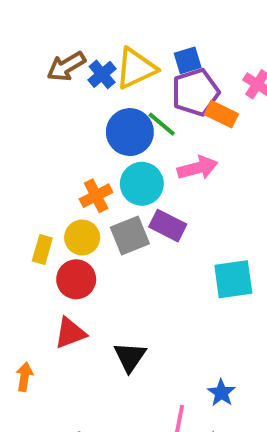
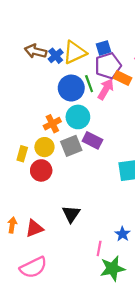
brown arrow: (66, 66) -> (36, 51), turned 45
green line: (162, 124) -> (89, 84), turned 30
pink arrow: (198, 168) -> (106, 89), moved, turned -45
red triangle: (70, 333) -> (34, 228), moved

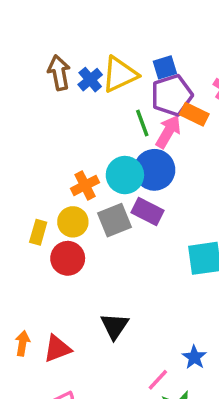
brown arrow: (36, 51) -> (59, 73), turned 65
blue circle: (71, 88) -> (154, 170), moved
pink line: (99, 248) -> (158, 380), turned 32

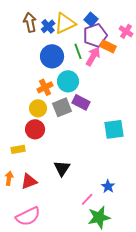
blue square: (165, 67) -> (91, 19), turned -32
blue circle: (154, 170) -> (52, 56), moved
yellow rectangle: (38, 232) -> (18, 149), moved, turned 64

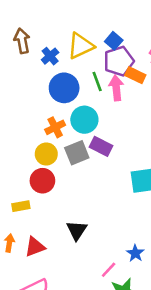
brown arrow: (30, 22) -> (22, 41), moved
blue cross: (48, 26) -> (50, 56), moved
pink arrow: (93, 56) -> (116, 88), turned -36

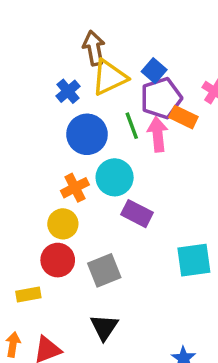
brown arrow: (22, 41) -> (94, 48), moved
gray square: (77, 153) -> (104, 270), moved

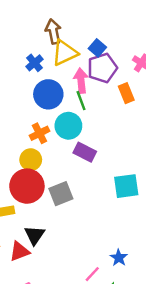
orange rectangle: (183, 117) -> (126, 93), moved, turned 42
green line: (132, 126) -> (81, 101), moved
pink arrow: (158, 134) -> (81, 81), moved
red circle: (58, 260) -> (27, 186), size x1.4
black triangle: (104, 327) -> (34, 235), moved

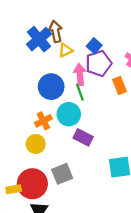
yellow triangle: (65, 53) -> (65, 50), size x0.6
blue cross: (34, 63) -> (39, 39), moved, size x1.6
red circle: (27, 186) -> (32, 184), moved

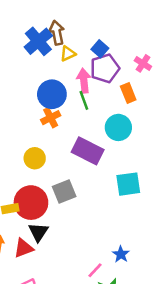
cyan circle: (69, 114) -> (118, 127), moved
orange cross: (43, 121) -> (51, 118), moved
purple rectangle: (83, 137) -> (88, 151), size x1.4

